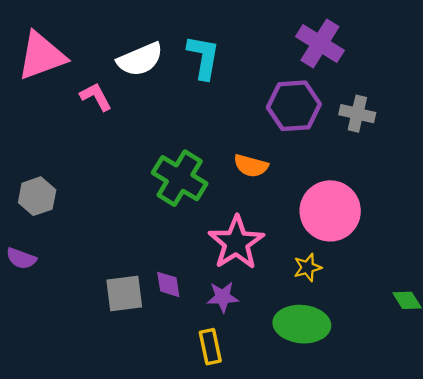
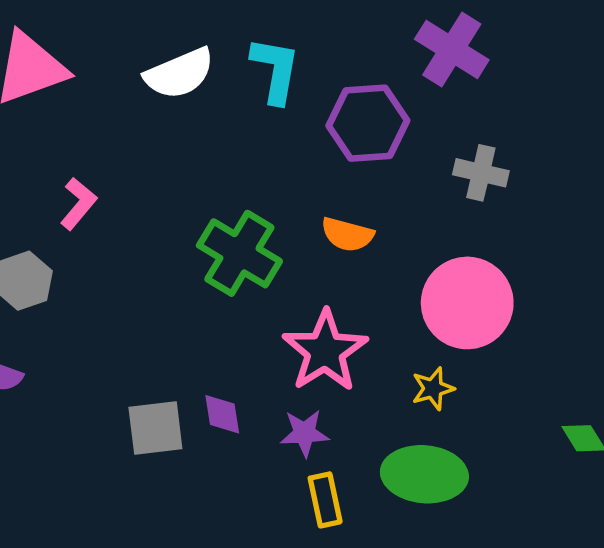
pink L-shape: (96, 97) -> (78, 204), moved, turned 68
purple hexagon: (294, 106) -> (368, 123), moved
gray cross: (357, 114) -> (481, 173), moved
yellow rectangle: (210, 347) -> (325, 500), moved

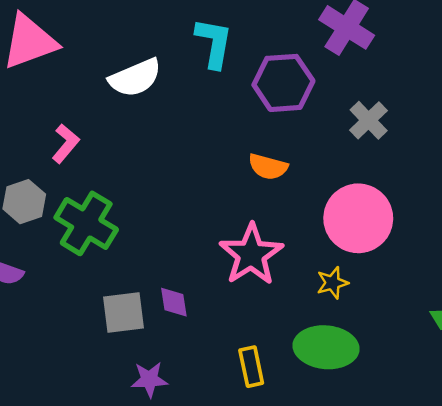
white semicircle: (179, 73) -> (135, 78), moved
gray cross: (481, 173) -> (369, 120), turned 33
green cross: (239, 253) -> (86, 223), moved
purple star: (305, 433) -> (149, 379), moved

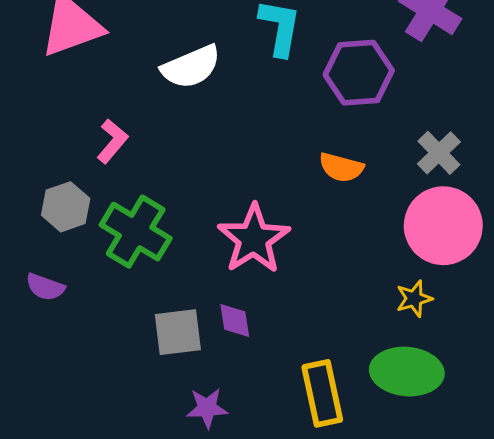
gray cross: (369, 120) -> (439, 153), moved
pink star: (251, 254) -> (254, 239), moved
yellow rectangle: (251, 367) -> (322, 393), size x1.4

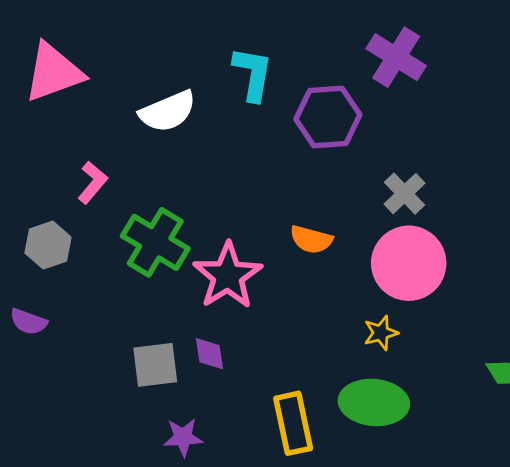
orange semicircle: (341, 167) -> (311, 240), moved
green cross: (136, 232) -> (155, 242), moved

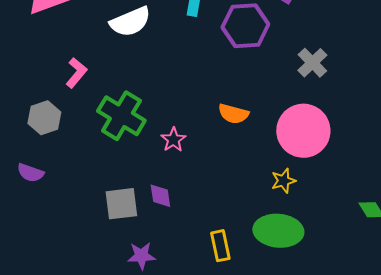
gray cross: (404, 194) -> (312, 63), moved
pink star: (228, 276) -> (173, 140), size x0.5
yellow rectangle: (293, 423) -> (220, 246), size x0.7

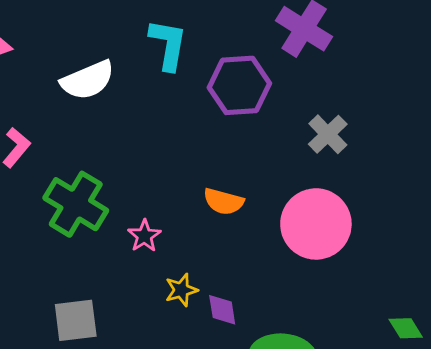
yellow star: (283, 181) -> (181, 290), moved
purple diamond: (160, 196) -> (222, 310), moved

